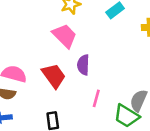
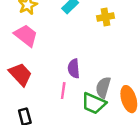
purple semicircle: (83, 65) -> (74, 69), moved

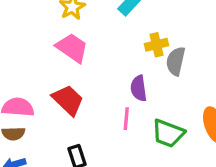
yellow cross: (106, 17) -> (157, 45), moved
gray semicircle: (103, 87) -> (176, 61), moved

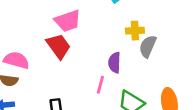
pink trapezoid: (72, 48) -> (68, 21), turned 116
red trapezoid: (68, 100) -> (58, 46), moved

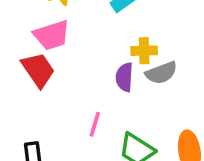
gray semicircle: (148, 46) -> (161, 73), turned -135
purple semicircle: (115, 63) -> (124, 77), moved

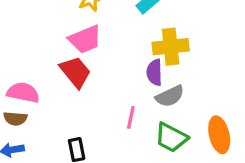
yellow cross: (144, 51) -> (171, 47), size x1.5
gray semicircle: (161, 73) -> (170, 96), moved

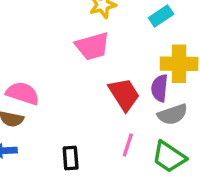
red trapezoid: (75, 72) -> (124, 94), moved
pink line: (131, 117) -> (128, 145), moved

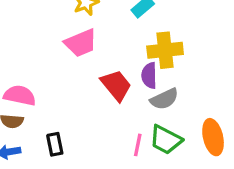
pink line: (128, 145) -> (138, 145), moved
black rectangle: (71, 158) -> (55, 144), moved

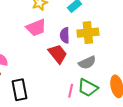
purple semicircle: (149, 76) -> (65, 35), moved
black rectangle: (55, 144) -> (20, 90), size x1.5

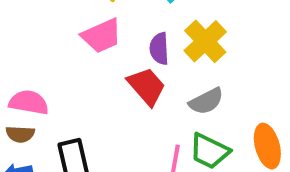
yellow cross: (88, 33) -> (205, 41), turned -35

